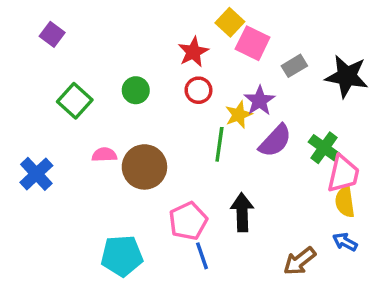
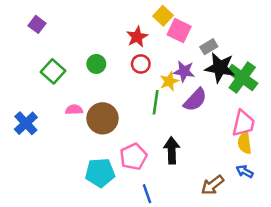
black star: (347, 76) -> (220, 68), moved
purple star: (260, 101) -> (184, 71), turned -30
green cross: (324, 148) -> (242, 78), moved, size x1.4
cyan pentagon: (122, 256) -> (100, 173), moved
blue line: (202, 256) -> (147, 194), moved

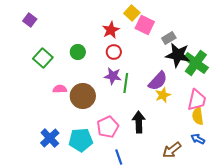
purple star: (184, 71) -> (113, 76), moved
yellow star: (169, 81) -> (163, 95), moved
blue cross: (26, 123) -> (50, 138), moved

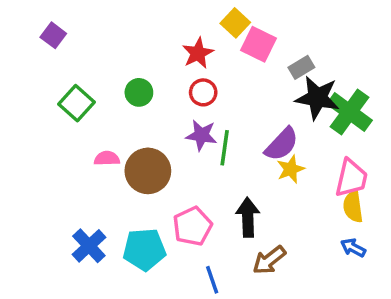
brown arrow: (172, 150) -> (269, 260), moved

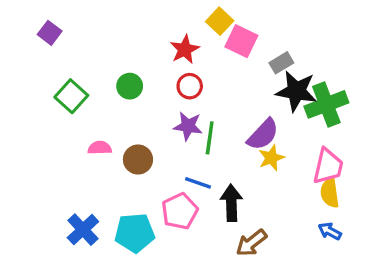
green cross: (349, 112) -> (326, 104), turned 33
brown circle: (148, 171) -> (138, 160), size x0.7
blue line: (212, 280) -> (198, 183), moved, turned -52

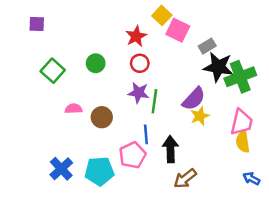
purple square: (50, 33) -> (37, 24), turned -35
blue line: (198, 183) -> (146, 134), turned 66
blue arrow: (330, 231) -> (251, 179), moved

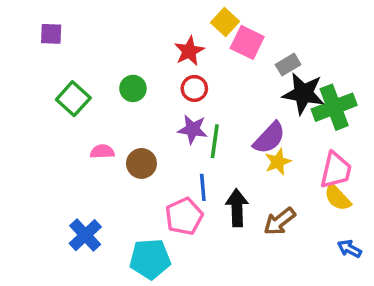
yellow semicircle: (243, 142) -> (338, 198), turned -35
cyan pentagon: (99, 171) -> (150, 259), moved
brown arrow: (185, 179) -> (280, 221), moved

